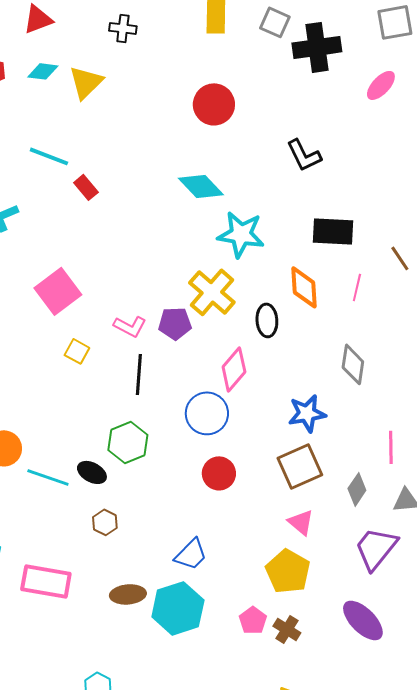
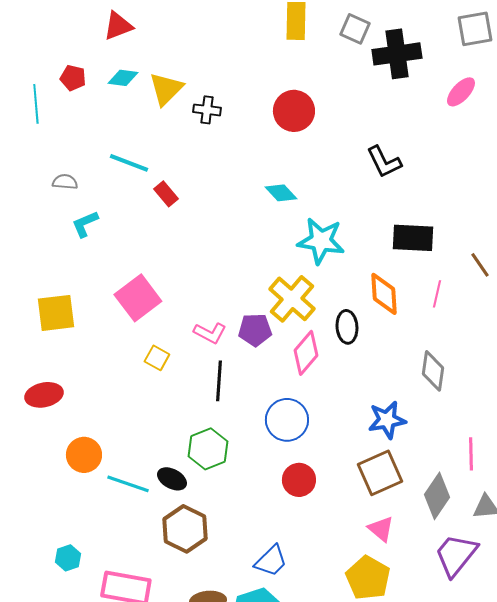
black cross: (123, 28) -> (207, 110), moved
cyan diamond: (201, 186) -> (281, 193), size x0.7
pink diamond: (234, 369) -> (306, 353), moved
gray diamond: (357, 489) -> (437, 496), size x1.4
brown hexagon: (105, 522) -> (185, 529), size x1.8

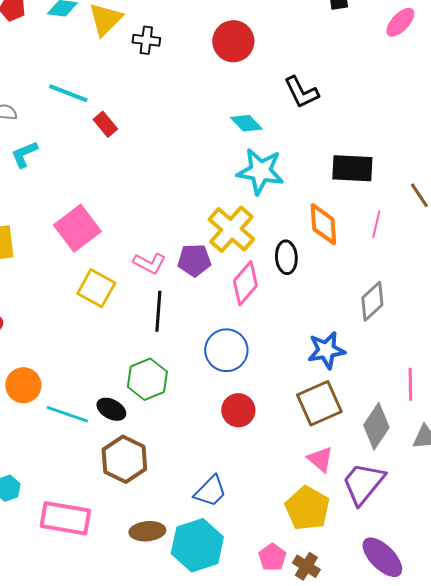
black L-shape: (384, 162) -> (301, 92), moved
cyan diamond: (281, 193) -> (246, 123), moved
yellow square: (157, 358) -> (96, 288), size x1.5
gray diamond: (433, 371) -> (372, 301), turned 39
purple trapezoid: (456, 555) -> (363, 483), moved

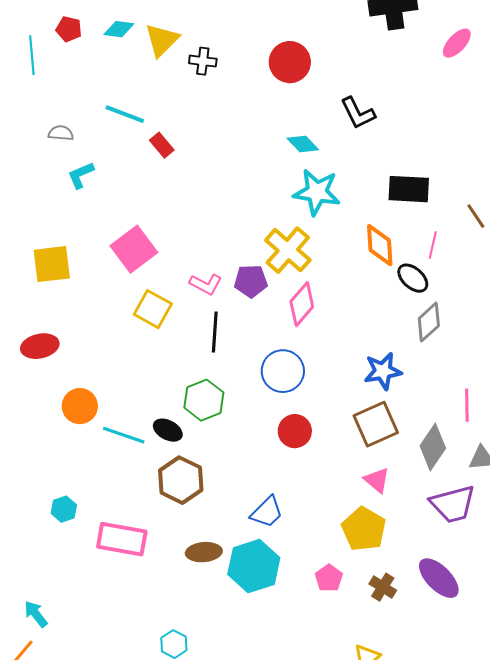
black ellipse: (286, 257) -> (413, 278), moved, turned -44
purple trapezoid: (363, 483) -> (453, 504), moved, turned -144
brown cross: (306, 566) -> (383, 587), moved

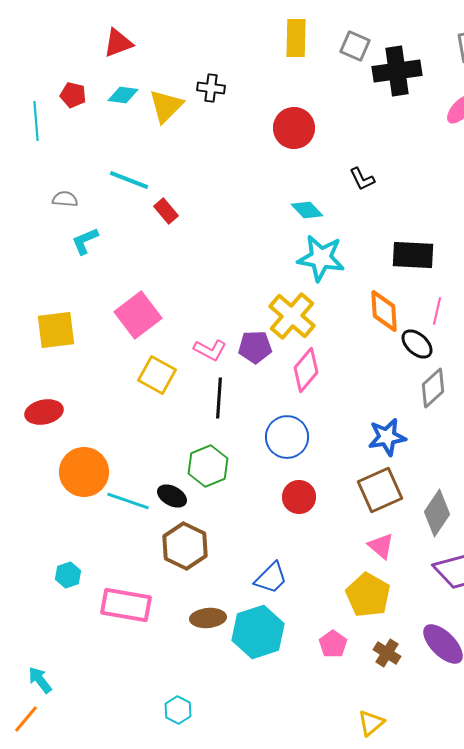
black cross: (203, 61) -> (211, 88), moved
black L-shape: (358, 113) -> (362, 179), size x0.7
orange circle: (80, 406) -> (84, 472), size x1.4

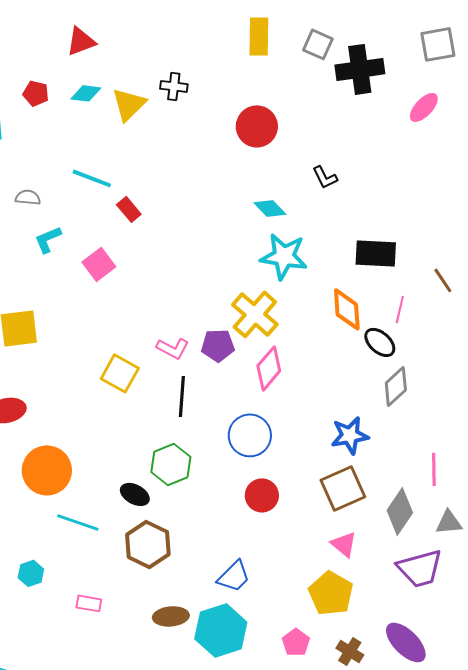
pink square: (138, 315) -> (99, 264), moved, size x0.7
cyan line: (128, 501) -> (78, 522), moved
pink rectangle: (126, 605) -> (89, 603), size x0.5

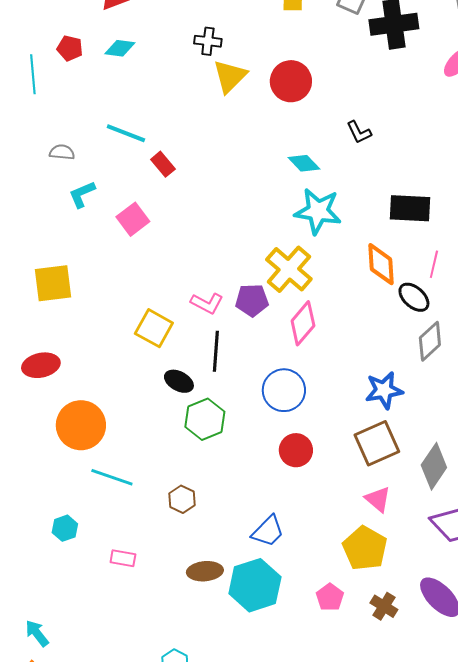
yellow triangle: (129, 104) -> (230, 76), moved
black ellipse: (135, 494) -> (179, 381), moved
brown hexagon: (148, 544) -> (182, 499), size x0.6

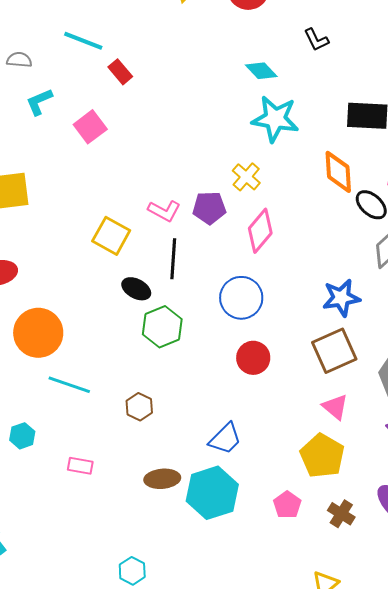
yellow cross: (289, 269) -> (246, 177), size x0.6

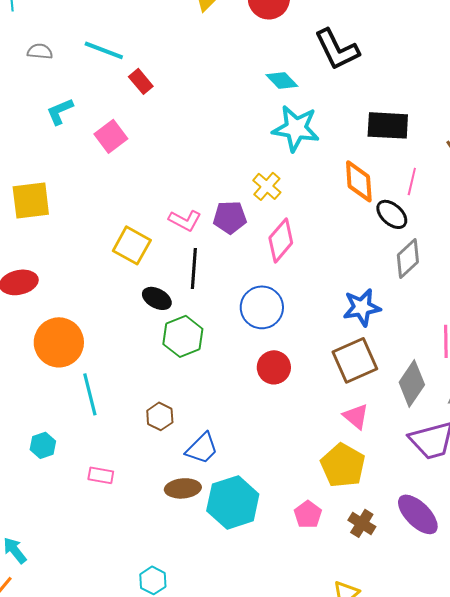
black L-shape: (316, 40) -> (337, 49), size x1.8
gray semicircle: (19, 60) -> (40, 51), moved
cyan line: (69, 385) -> (90, 394), turned 57
blue trapezoid: (225, 439) -> (202, 448), moved

